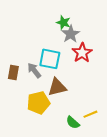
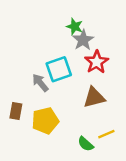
cyan square: (50, 59) -> (59, 69), turned -30
brown rectangle: (13, 73) -> (16, 111), moved
brown triangle: (57, 87) -> (94, 97), moved

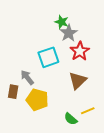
gray arrow: (40, 83) -> (27, 77), moved
brown triangle: (94, 97) -> (78, 80), turned -30
yellow pentagon: (45, 121) -> (37, 100), turned 30

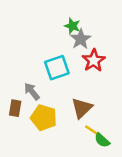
brown triangle: (78, 80) -> (82, 108), moved
yellow line: (88, 111) -> (93, 131), moved, turned 56
green semicircle: (71, 119) -> (102, 140), moved

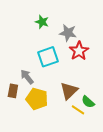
green star: (72, 26) -> (42, 22), moved
gray star: (81, 39) -> (68, 33), turned -30
green semicircle: (102, 140) -> (88, 102), moved

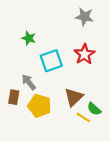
green star: (42, 22) -> (29, 38), moved
gray star: (68, 33) -> (84, 17), moved

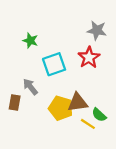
gray star: (84, 17) -> (97, 30), moved
brown triangle: (74, 97) -> (78, 103), turned 36
yellow pentagon: (39, 106) -> (61, 108), moved

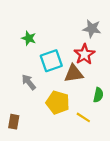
brown rectangle: (15, 103) -> (14, 122), moved
brown triangle: (78, 103) -> (74, 74), moved
green semicircle: (99, 115) -> (98, 95), moved, turned -120

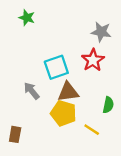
green star: (29, 38) -> (27, 18), moved
brown triangle: (74, 74) -> (68, 92), moved

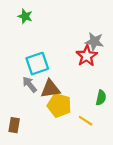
gray star: (101, 32) -> (94, 42), moved
cyan square: (56, 67) -> (37, 64), moved
brown triangle: (68, 92) -> (50, 89), moved

